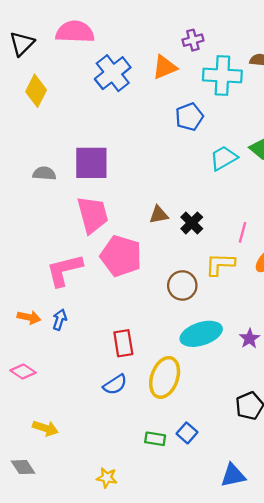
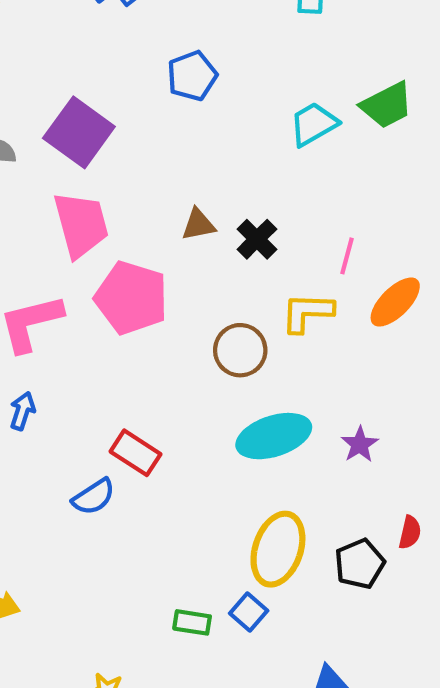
blue pentagon: (189, 117) -> (192, 76), moved
purple square: (91, 163) -> (79, 132), turned 36
red rectangle: (123, 343) -> (136, 453), turned -48
yellow ellipse: (165, 377) -> (278, 549), moved
blue semicircle: (115, 385) -> (94, 497), moved

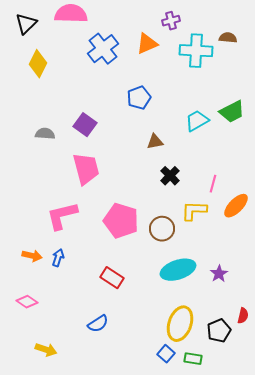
purple square: (79, 132) -> (85, 125), size x0.7
brown triangle: (198, 225) -> (155, 142), moved
pink pentagon: (131, 298) -> (121, 221), moved
blue semicircle: (94, 497) -> (98, 324), moved
green rectangle: (192, 622) -> (193, 359), moved

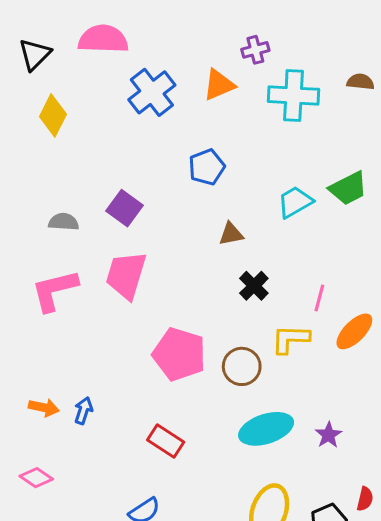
brown semicircle: (228, 38) -> (360, 82), moved
pink trapezoid: (86, 169) -> (126, 275), turned -148
pink L-shape: (62, 216) -> (54, 290), moved

